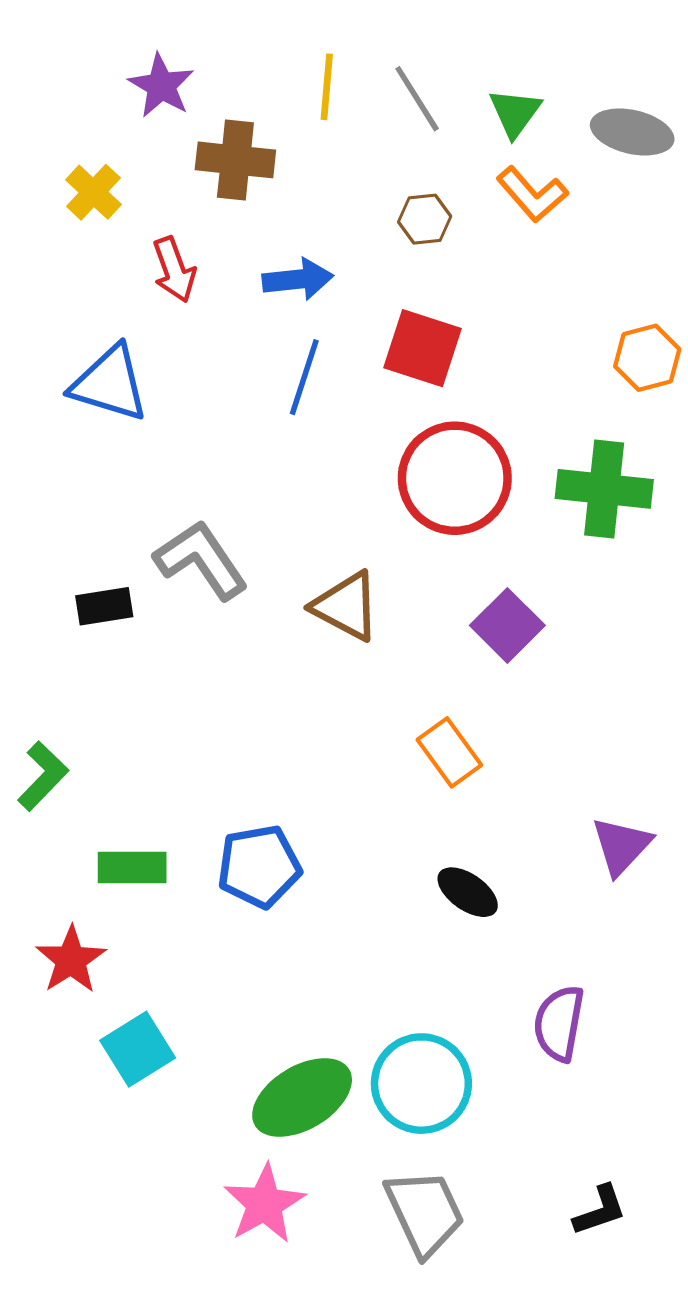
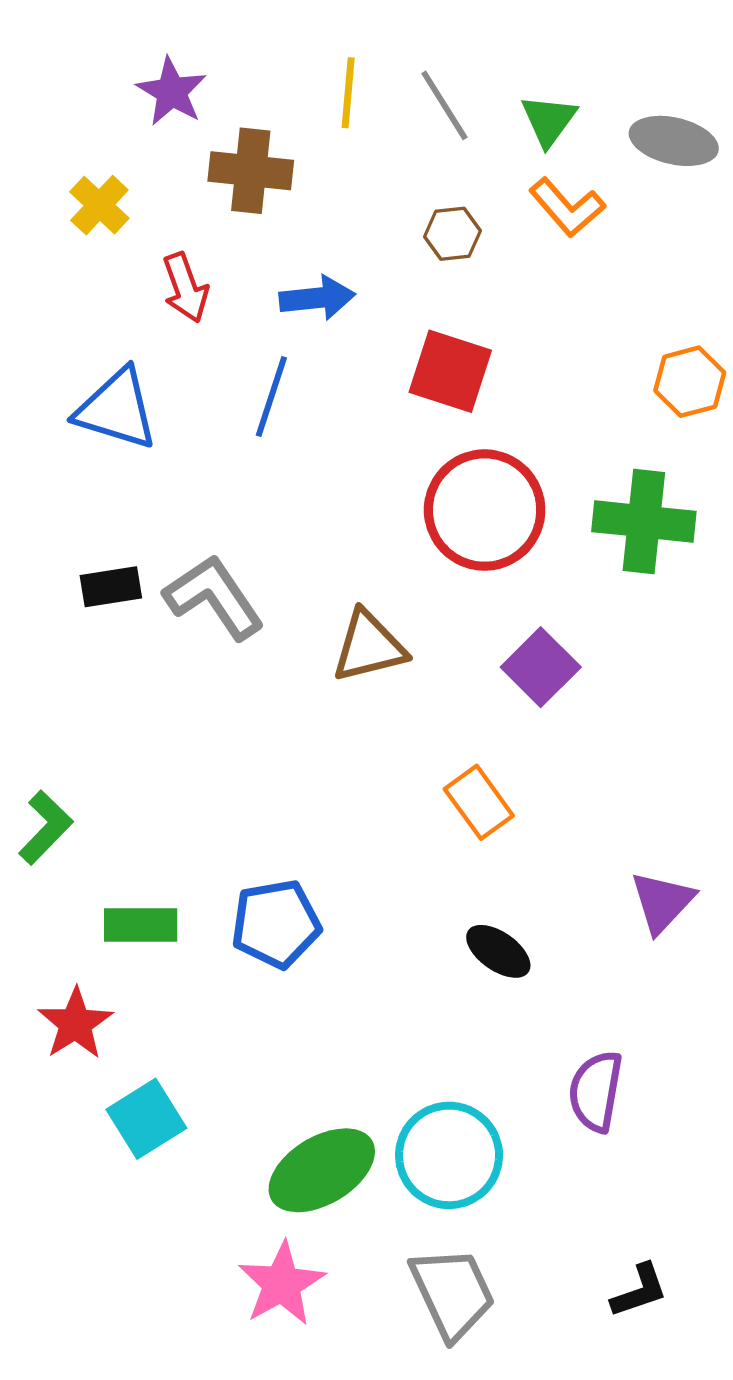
blue line: (304, 377) -> (271, 397), moved
black rectangle: (104, 606) -> (111, 587), moved
brown triangle: (346, 606) -> (369, 646), turned -42

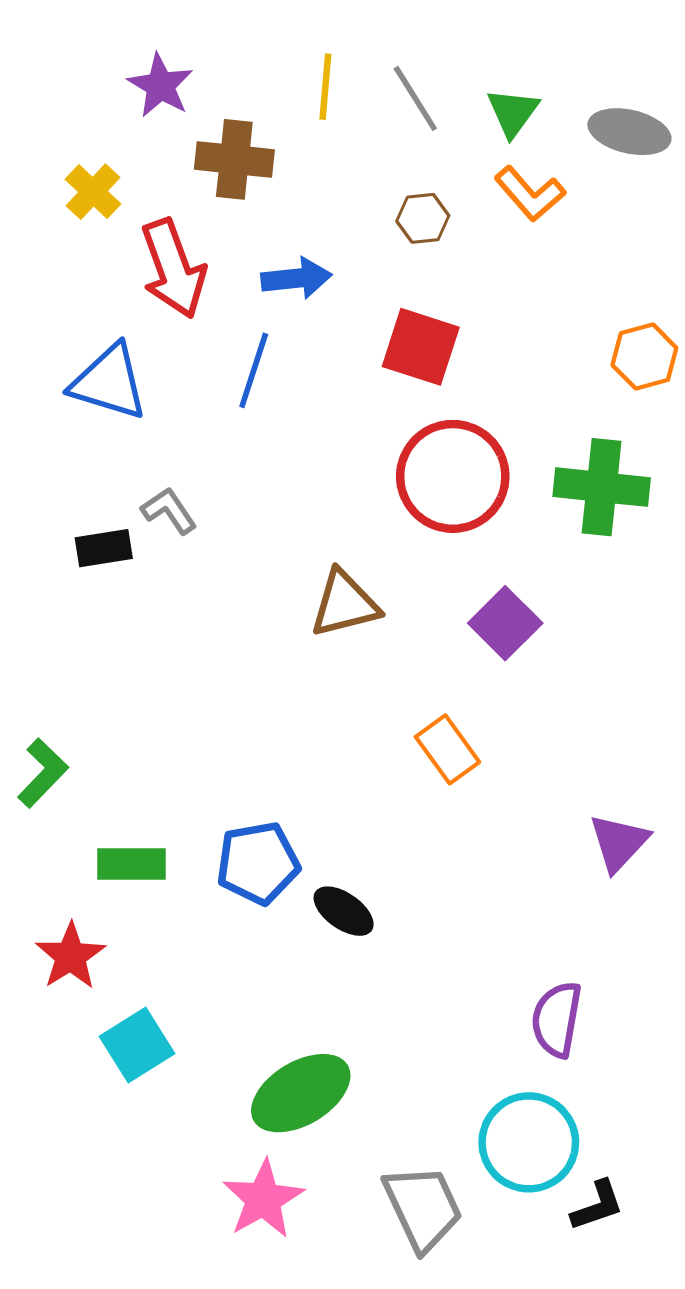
red arrow: (185, 288) -> (173, 269), size x1.5
gray L-shape: (214, 597) -> (169, 511), moved, size x0.6
black ellipse: (498, 951) -> (344, 911), moved
cyan circle: (449, 1155) -> (529, 1142), moved

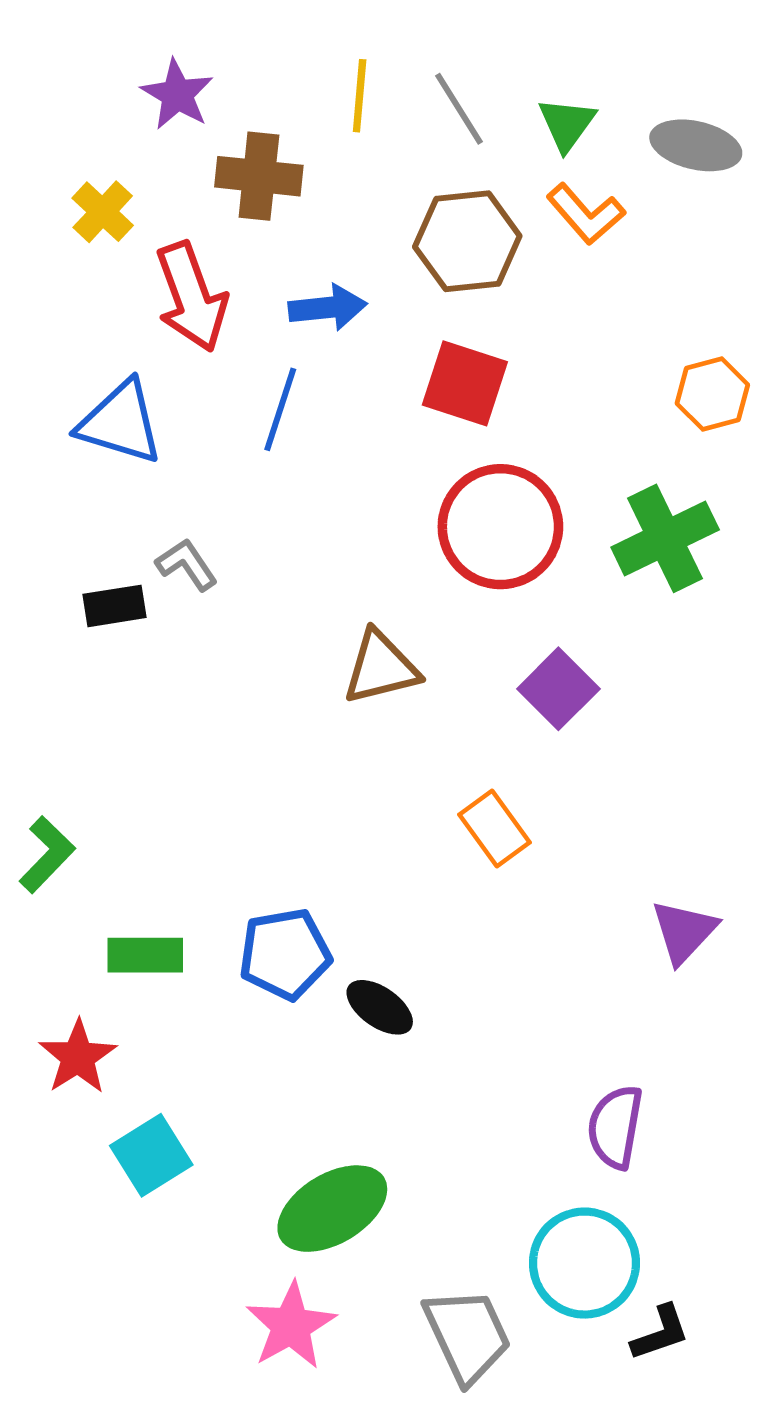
brown hexagon: (423, 218) -> (467, 241), size x1.8
green cross: (602, 487) -> (665, 538), turned -32

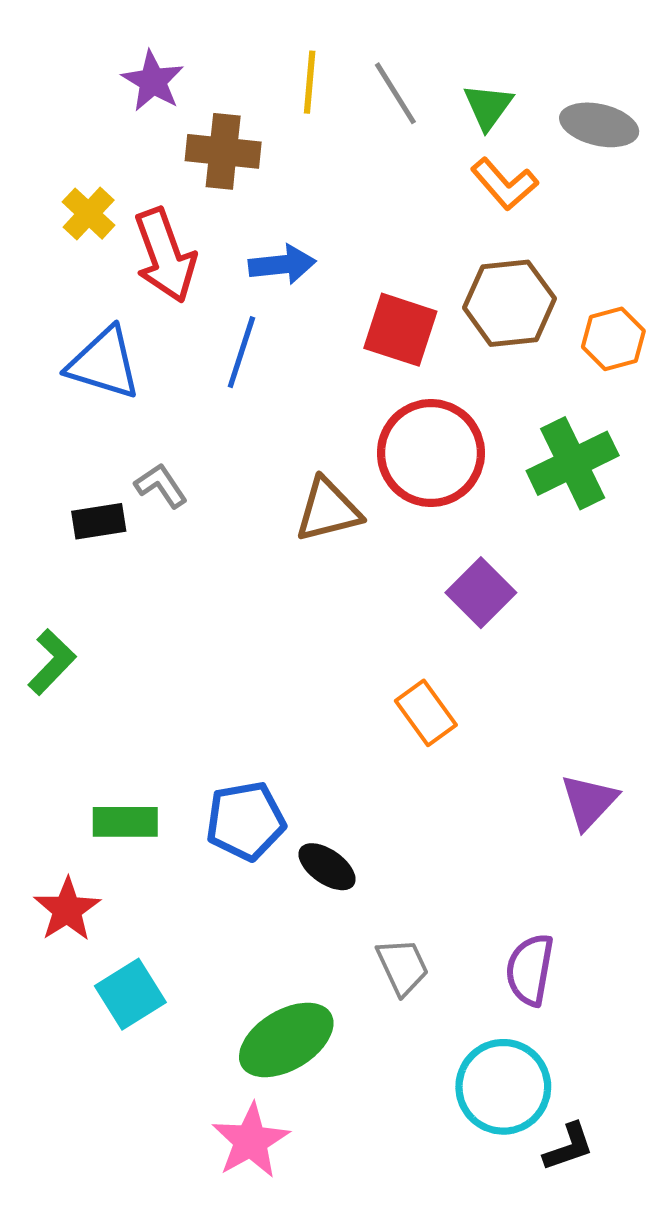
yellow cross: (103, 212) -> (89, 214), moved
brown hexagon: (467, 241) -> (509, 303), moved
brown triangle: (381, 668) -> (328, 510), moved
green L-shape: (47, 855) -> (52, 662), moved
gray trapezoid: (467, 1335) -> (402, 967), moved, size x0.7

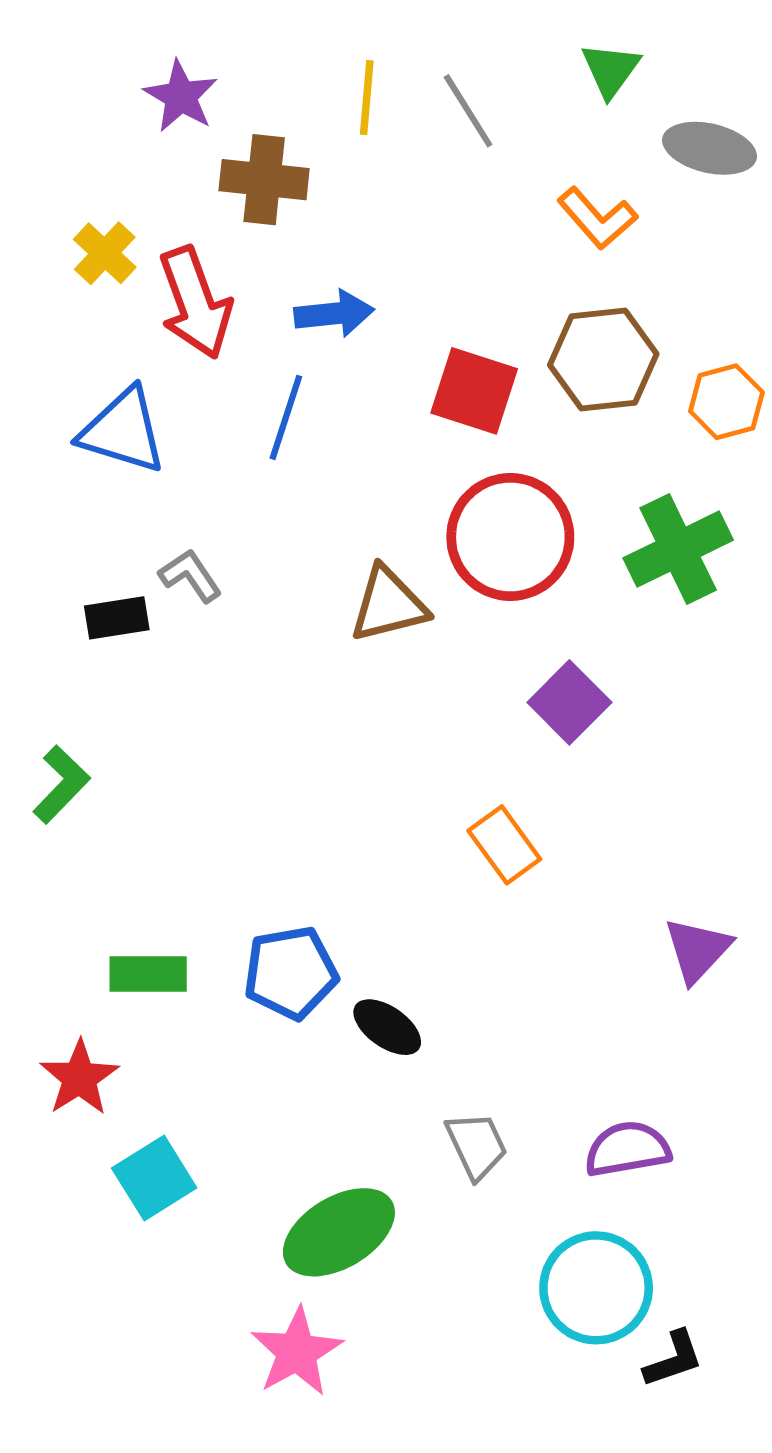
green triangle: (488, 107) -> (611, 70), moved
purple semicircle: (530, 970) -> (627, 1149), turned 70

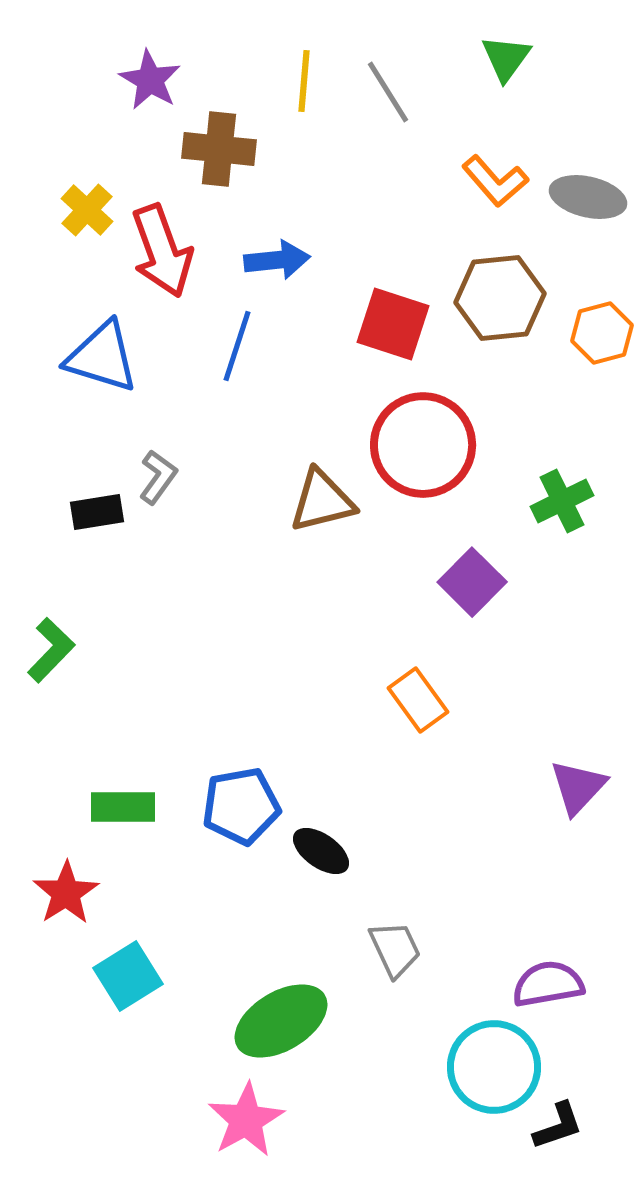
gray ellipse: (710, 148) -> (588, 197), moved
green cross: (678, 549) -> (562, 501), moved, size x0.7
gray L-shape: (190, 576) -> (158, 477), turned 70
purple semicircle: (627, 1149) -> (548, 984), moved

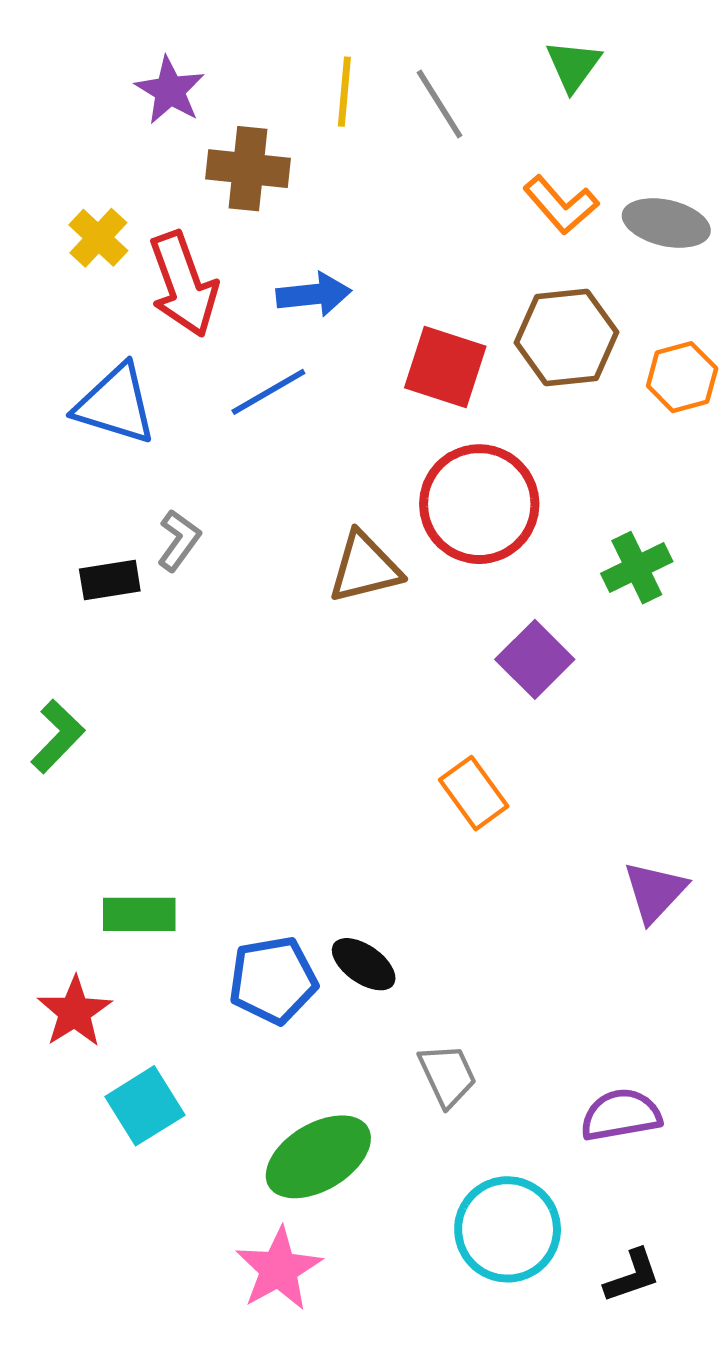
blue line: (237, 346) -> (268, 392), turned 42
blue pentagon: (241, 806) -> (273, 980), moved
cyan circle: (494, 1067) -> (508, 1229), moved

